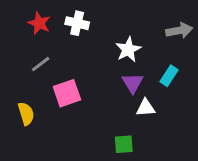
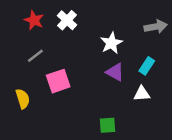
white cross: (77, 23) -> (67, 20), turned 30
purple triangle: (133, 83) -> (115, 72), turned -30
white triangle: (146, 108) -> (142, 94), moved

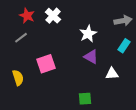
gray line: (35, 56) -> (21, 38), moved
cyan rectangle: (147, 66) -> (124, 46), moved

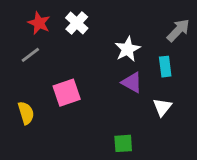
gray arrow: (123, 21) -> (178, 30), turned -36
cyan rectangle: (124, 46) -> (165, 67), moved, turned -40
white triangle: (112, 74) -> (162, 107), turned -48

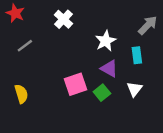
red star: (39, 23) -> (15, 13), moved
pink square: (67, 93) -> (75, 84), moved
green square: (123, 143) -> (102, 93), moved, turned -35

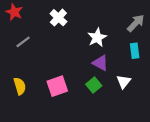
cyan rectangle: (137, 55) -> (135, 51), moved
pink square: (75, 84) -> (57, 86), moved

